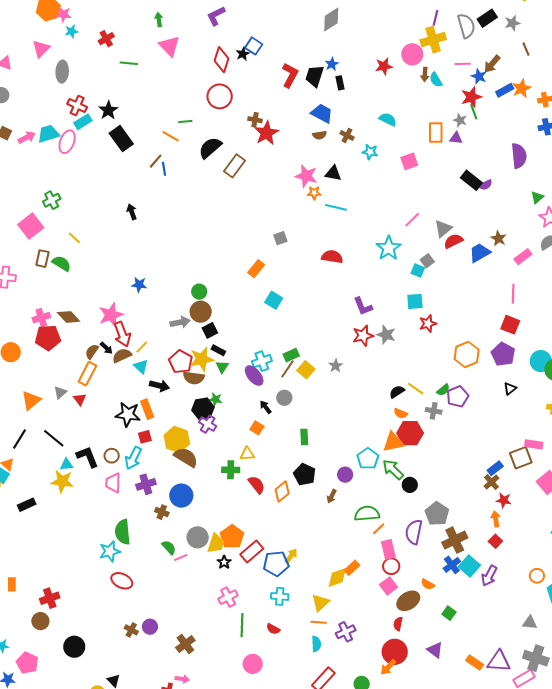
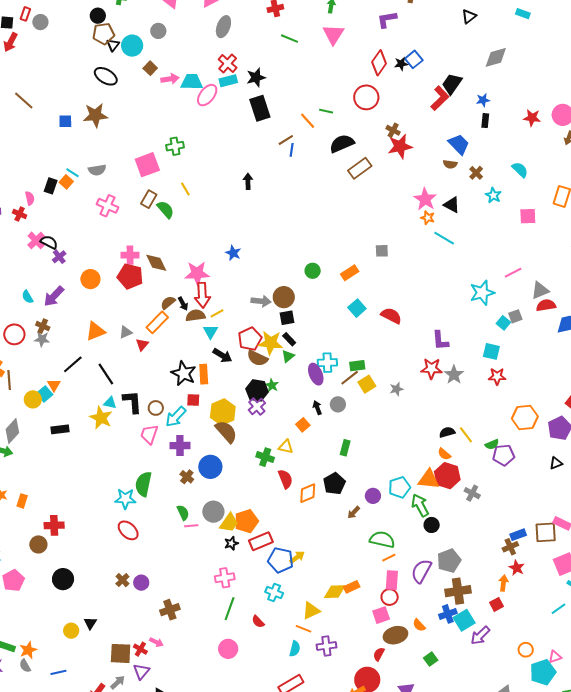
black trapezoid: (315, 76) -> (452, 84), moved
red semicircle: (332, 257) -> (391, 316), moved
green circle: (199, 292) -> (313, 271), moved
gray cross: (434, 411) -> (472, 493), moved

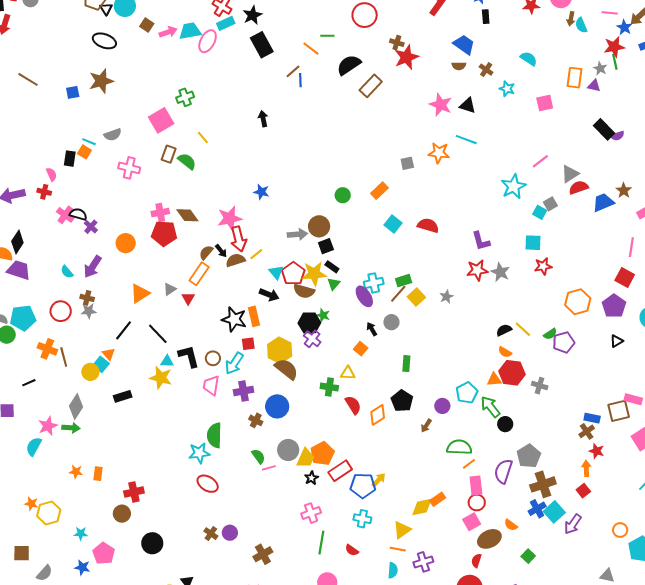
orange star: (428, 218) -> (439, 153), moved, size x1.5
cyan triangle: (210, 332) -> (276, 272), moved
orange triangle: (429, 479) -> (494, 380), size x0.7
blue rectangle: (518, 535) -> (592, 418), turned 42

